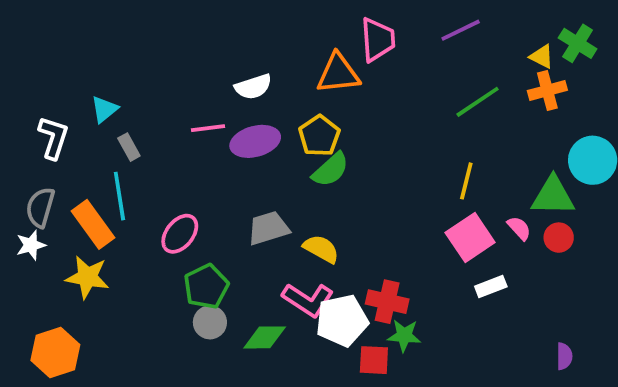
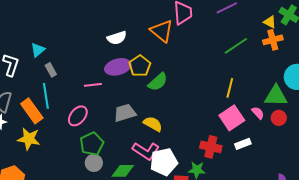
orange triangle: (338, 74) -> (162, 31), turned 45
pink line: (208, 128) -> (93, 85), moved
yellow pentagon: (319, 136) -> (140, 66), moved
red cross: (387, 302) -> (211, 147), moved

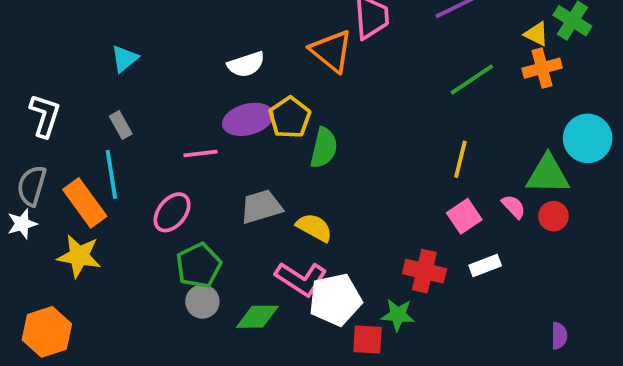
cyan triangle: (38, 50) -> (125, 59), moved
green semicircle: (158, 82) -> (324, 148), turned -35
pink square: (232, 118) -> (464, 216), size x0.7

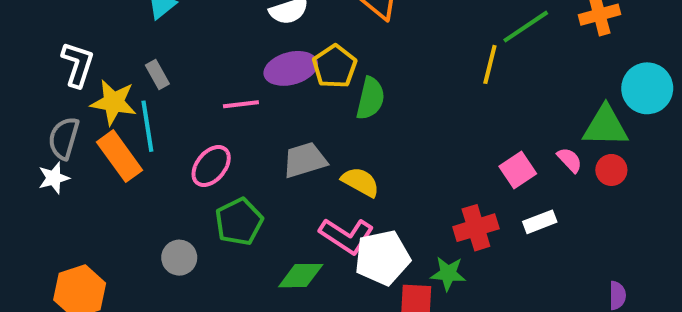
yellow line: (460, 159) -> (490, 64), moved
yellow star: (79, 256) -> (114, 102), moved
red cross: (424, 271) -> (476, 228), turned -30
gray circle: (202, 302) -> (179, 258), moved

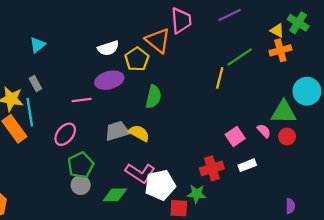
yellow pentagon: (335, 66) -> (137, 59), moved
yellow semicircle: (360, 182) -> (139, 133), moved
gray circle: (179, 258) -> (81, 185), moved

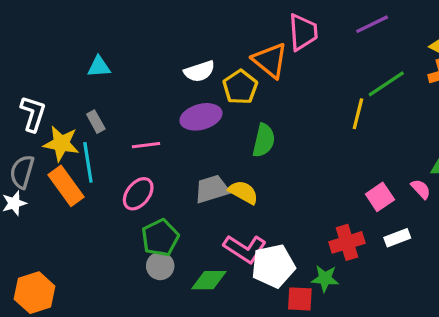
cyan triangle: (38, 45) -> (99, 67), turned 35
pink line: (82, 100) -> (146, 145), moved

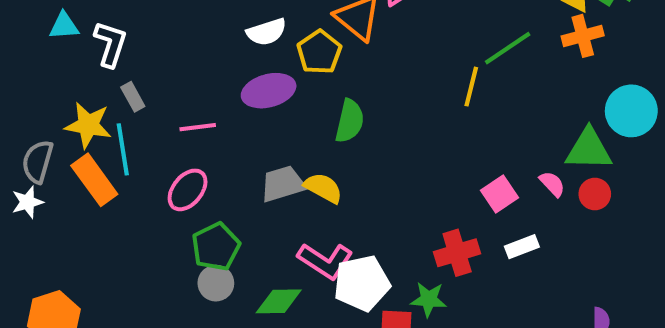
cyan triangle: (99, 67) -> (64, 26), moved
white L-shape: (33, 114) -> (111, 44), moved

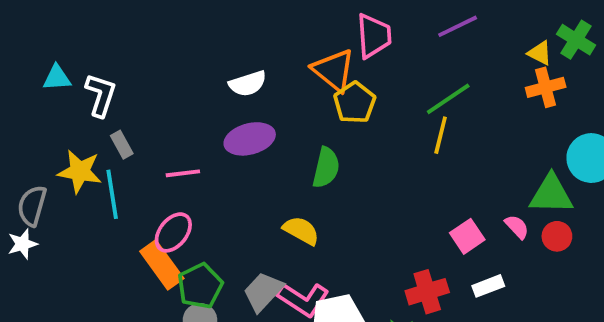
green line: (508, 48) -> (448, 99), moved
yellow pentagon: (319, 52) -> (355, 103), moved
orange rectangle: (94, 180) -> (162, 265), moved
gray trapezoid: (283, 184) -> (263, 292), moved, turned -30

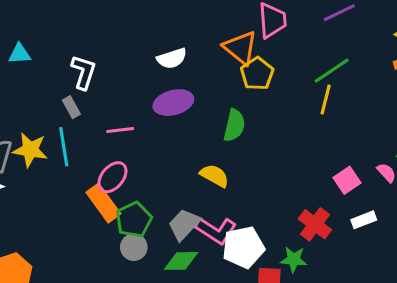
white L-shape: (101, 95) -> (84, 72), moved
yellow star: (80, 171) -> (30, 150), moved
red cross: (427, 292) -> (315, 224), turned -36

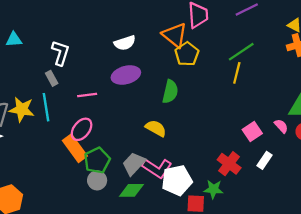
white rectangle: (364, 220) -> (264, 160), turned -35

